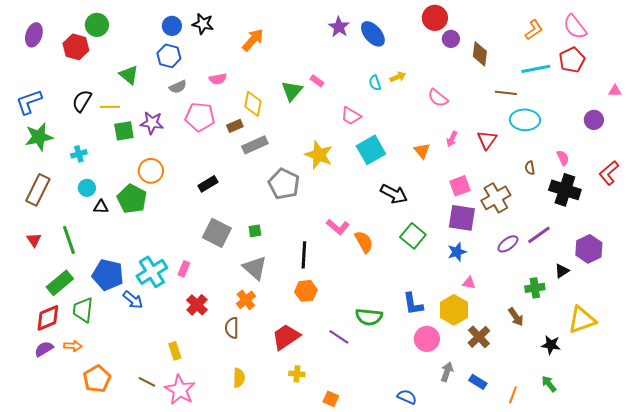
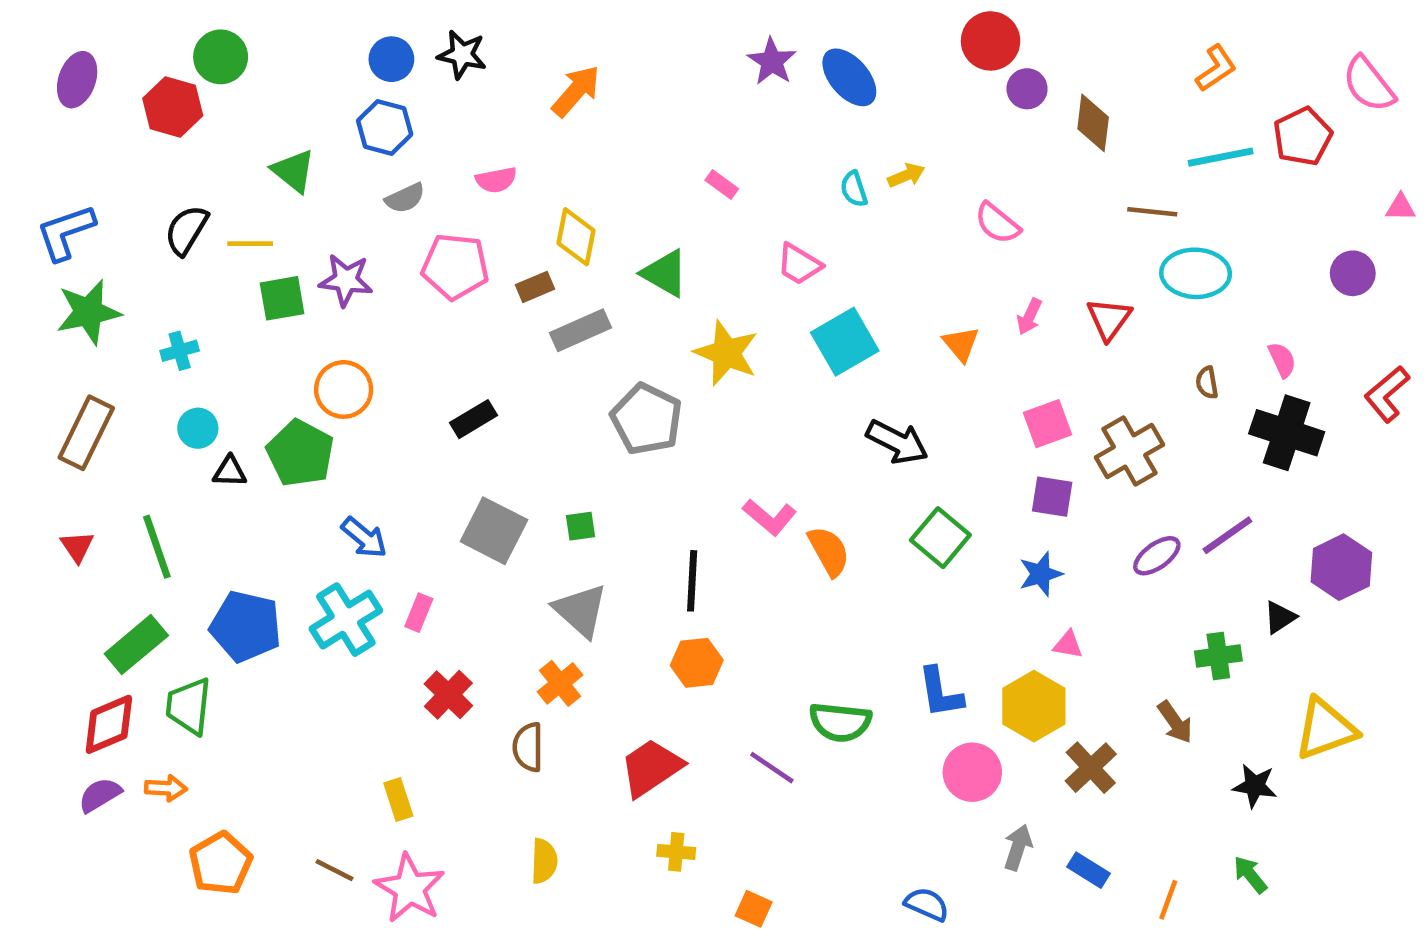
pink semicircle: (575, 27) -> (1369, 84), moved
green triangle: (292, 91) -> (665, 273), moved, turned -40
purple square: (462, 218) -> (1052, 497), size x0.7
blue arrow: (133, 300) -> (364, 538), moved

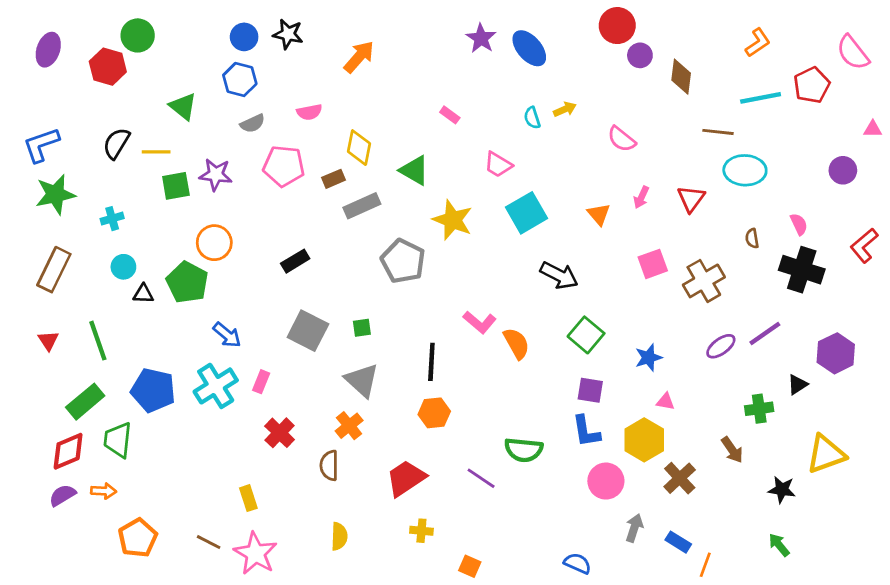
purple square: (1052, 497) -> (590, 390), moved
orange line: (1168, 900) -> (705, 565), moved

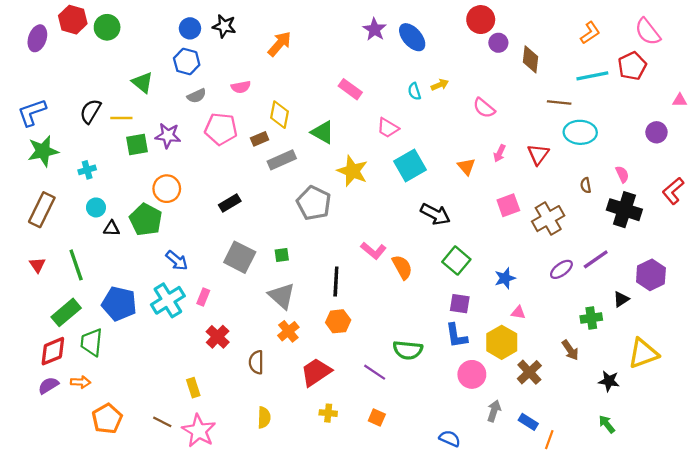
pink semicircle: (853, 53) -> (648, 32), moved
red hexagon: (108, 67) -> (73, 20), moved
pink rectangle: (450, 115) -> (350, 89), size x1.5
orange cross: (349, 426) -> (288, 331), moved
orange square: (470, 566) -> (377, 418), moved

